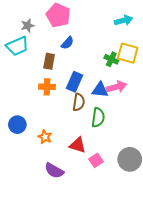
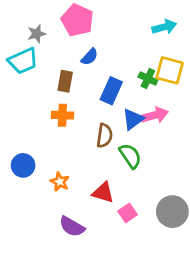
blue rectangle: (75, 82) -> (111, 91), moved
blue triangle: (100, 90) -> (133, 119), turned -42
green semicircle: (98, 117) -> (130, 156), turned -42

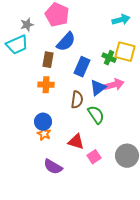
blue semicircle: (90, 57) -> (66, 42), size x1.5
blue circle: (23, 165) -> (43, 122), moved

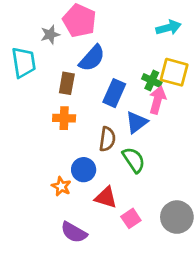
gray star: (27, 25) -> (50, 35), moved
cyan trapezoid: (17, 45) -> (24, 62), turned -75
pink arrow: (114, 85) -> (157, 100), moved, turned -60
blue circle: (43, 122) -> (84, 170), moved

